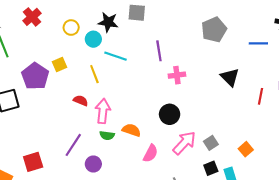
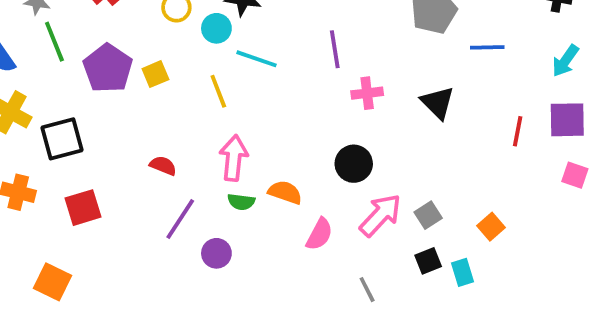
blue line: (258, 43) -> (487, 47), moved
purple pentagon: (35, 76) -> (108, 68), moved
black triangle: (230, 77) -> (438, 103), moved
red semicircle: (81, 101) -> (163, 166), moved
red square: (33, 162) -> (83, 208), moved

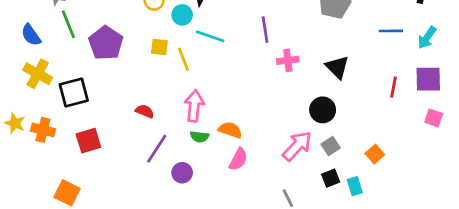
blue line: (487, 47) -> (391, 31), moved
yellow square: (155, 74) -> (159, 47), moved, turned 30
black circle: (354, 164) -> (323, 110), moved
pink semicircle: (319, 234) -> (238, 159), moved

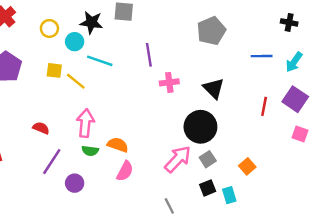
yellow line: (183, 59) -> (76, 81), turned -30
purple square: (428, 79) -> (295, 99), turned 35
black circle: (323, 110) -> (200, 127), size x1.4

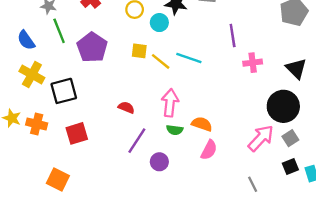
cyan line: (100, 61) -> (189, 58), moved

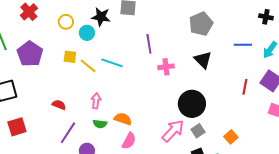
black triangle: (296, 69) -> (203, 60), moved
pink arrow: (170, 103) -> (96, 101), size x0.7

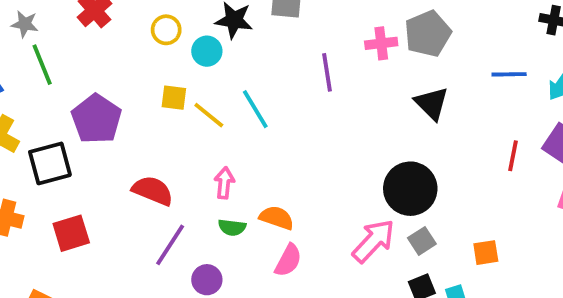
purple pentagon: (30, 54) -> (96, 119), moved
cyan line: (112, 63) -> (255, 109), turned 40
pink cross: (166, 67) -> (381, 43), moved
red semicircle: (59, 105) -> (153, 191), size x1.5
orange square: (231, 137) -> (486, 253), turned 32

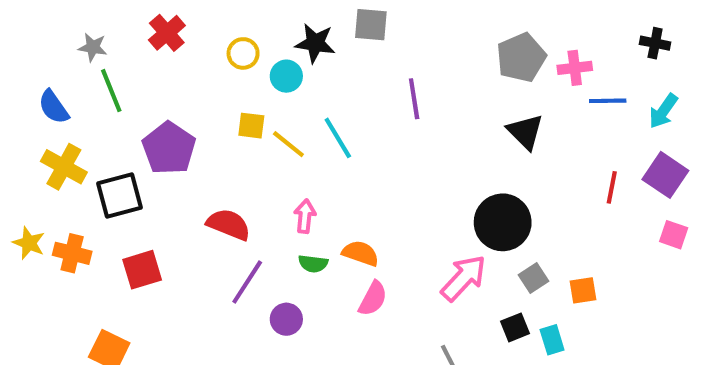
pink cross: (381, 43) -> (575, 68), moved
gray square: (422, 241) -> (534, 278), moved

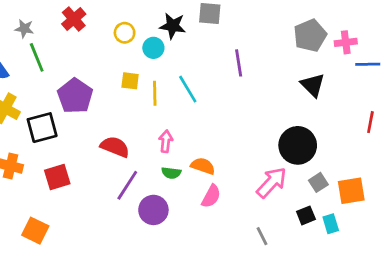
yellow line: (288, 144) -> (155, 93), turned 50
orange square: (583, 290) -> (351, 191), size x1.5
purple circle: (286, 319) -> (153, 210), size x1.4

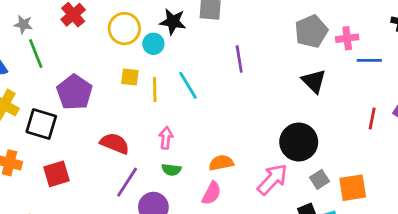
yellow circle: (125, 33) -> (124, 29), size x1.5
black square: (42, 128) -> (41, 124), turned 32
orange semicircle: (203, 166) -> (221, 163), moved, turned -30

